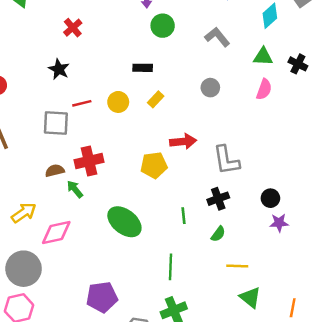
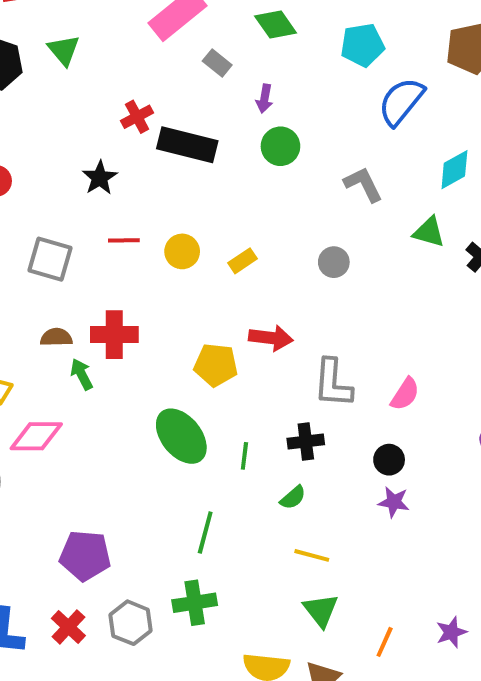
black rectangle: (143, 68) -> (187, 145), moved, size x1.8
pink semicircle: (264, 89) -> (405, 394), moved
gray square: (56, 123) -> (50, 259), moved
green ellipse: (124, 222) -> (181, 436), moved

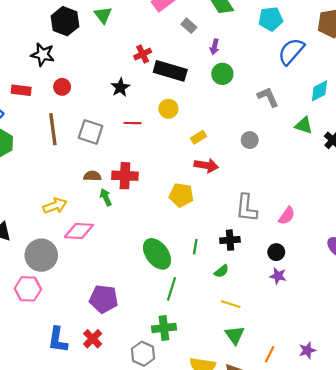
yellow circle: (182, 251) -> (168, 109), moved
red arrow: (271, 338) -> (206, 165), moved
green ellipse: (181, 436) -> (157, 254), moved
gray hexagon: (131, 623) -> (143, 354), moved

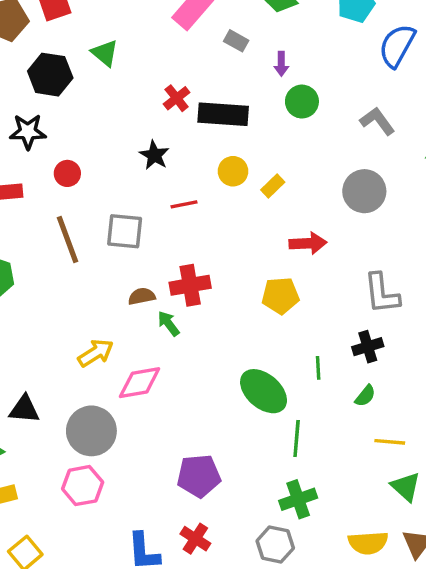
yellow rectangle: (199, 137) -> (273, 186), moved
gray circle: (250, 140) -> (364, 191), size x1.6

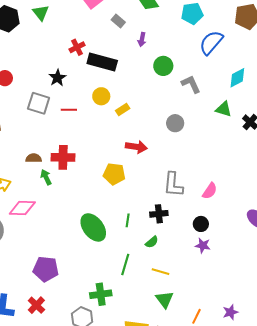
green circle: (302, 102) -> (163, 66), moved
gray circle: (364, 191) -> (175, 123), size x0.7
gray square: (125, 231) -> (39, 103), moved
green line: (297, 438) -> (125, 264), moved

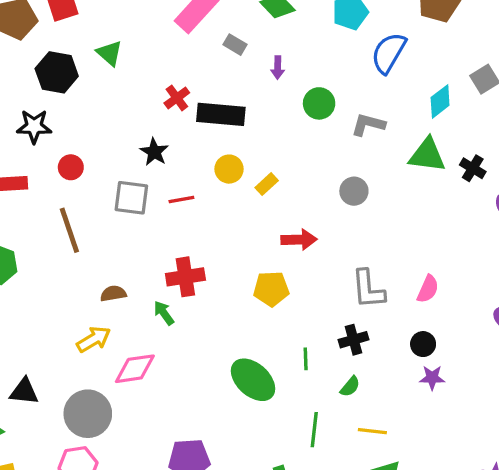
gray L-shape: (191, 84) -> (368, 125), turned -40
green triangle: (224, 109) -> (427, 155), size x1.4
brown semicircle: (34, 158) -> (113, 294), moved

